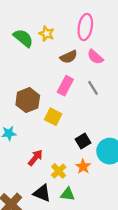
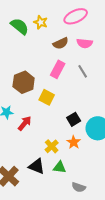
pink ellipse: (85, 27) -> (76, 16), turned 55
pink semicircle: (95, 57) -> (85, 43), turned -35
red arrow: (35, 158) -> (25, 123), moved

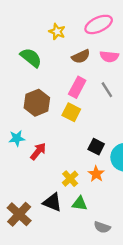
green semicircle: (20, 26) -> (31, 58), moved
yellow square: (47, 97) -> (71, 112), moved
black square: (74, 119) -> (96, 147), turned -32

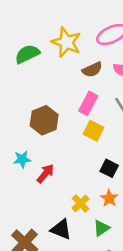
yellow star: (57, 32) -> (66, 42), size x1.6
green semicircle: (31, 58) -> (27, 54), moved, turned -65
yellow square: (71, 112) -> (94, 131), moved
green triangle: (80, 204) -> (101, 228), moved, turned -42

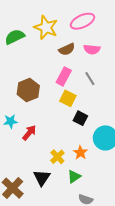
black square: (109, 168) -> (80, 118), moved
black triangle: (61, 229) -> (42, 178), turned 42

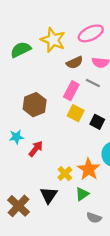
gray line: (90, 79) -> (93, 83), moved, turned -32
black square: (80, 118) -> (97, 122), moved
orange star: (80, 153) -> (89, 169), size x1.5

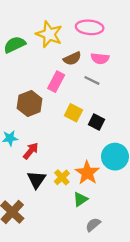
pink ellipse: (91, 33) -> (90, 27), turned 30
pink rectangle: (71, 91) -> (56, 82), moved
black triangle: (49, 195) -> (36, 180), moved
gray semicircle: (94, 218) -> (93, 225), turned 120

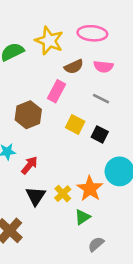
gray line: (92, 80) -> (101, 99), moved

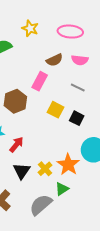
yellow star: (49, 41) -> (30, 28), moved, size x0.7
gray semicircle: (96, 244) -> (41, 205), moved, size x1.6

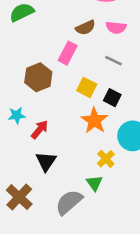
orange star: (68, 165) -> (94, 121), moved
yellow cross: (45, 169) -> (106, 159), moved
green triangle: (62, 189) -> (94, 183), turned -32

